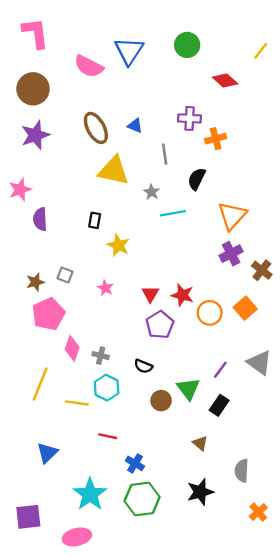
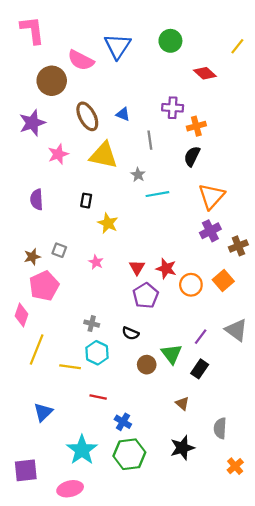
brown circle: (33, 89) -> (52, 81), moved
black semicircle: (197, 179) -> (192, 156), moved
pink star: (20, 190) -> (58, 154), moved
brown cross: (262, 270) -> (238, 246), turned 30
pink diamond: (72, 348) -> (21, 315), moved

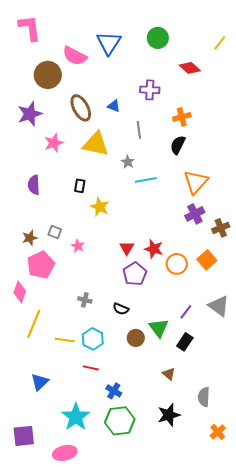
purple cross: (173, 108) -> (150, 90), moved
pink star: (96, 262) -> (78, 246), moved
cyan hexagon: (97, 353) -> (93, 339), moved

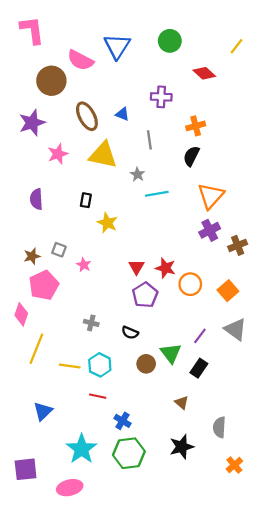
orange square: (207, 260) -> (228, 291), moved

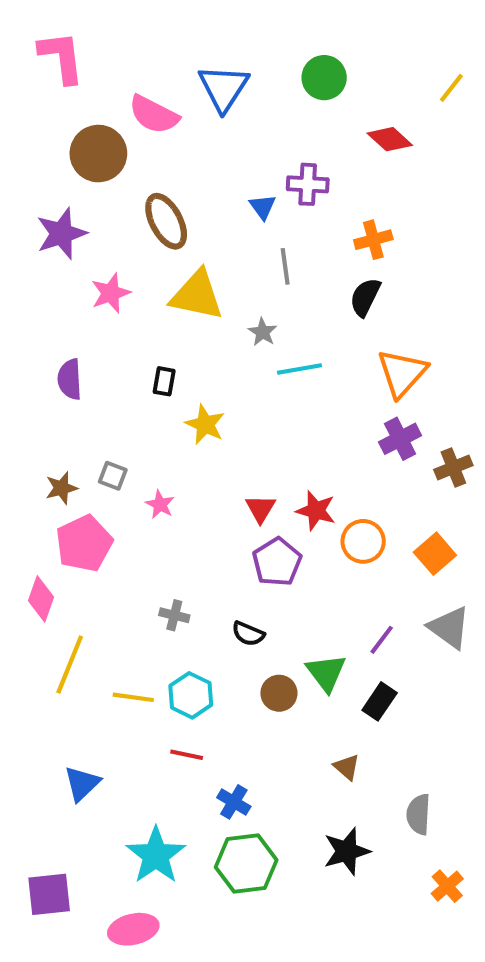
blue triangle: (122, 114) -> (263, 207), moved, turned 32

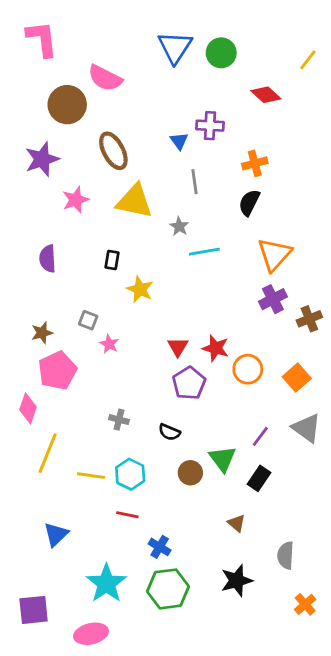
blue triangle: (224, 88) -> (175, 47), moved
gray square: (113, 476) -> (88, 320), moved

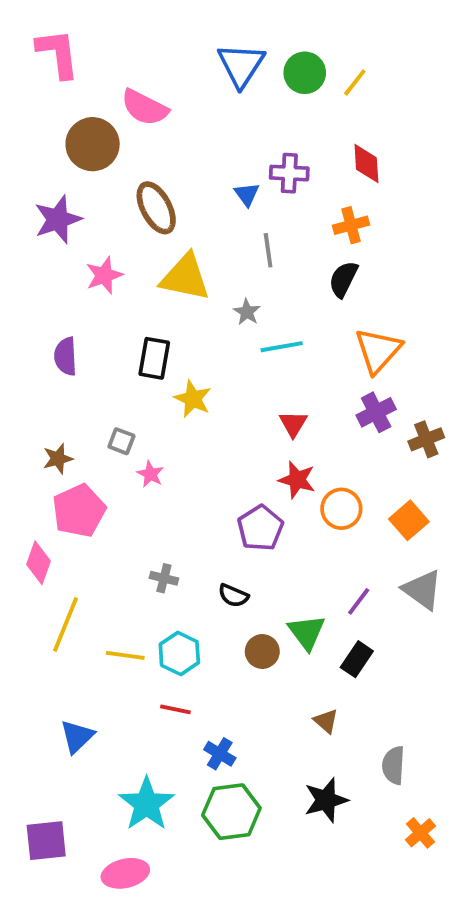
yellow line: (308, 60) -> (355, 82), moved
red diamond: (266, 95) -> (366, 163), moved, turned 44
black rectangle: (112, 260) -> (154, 358), size x1.5
red triangle: (178, 347) -> (293, 424), moved

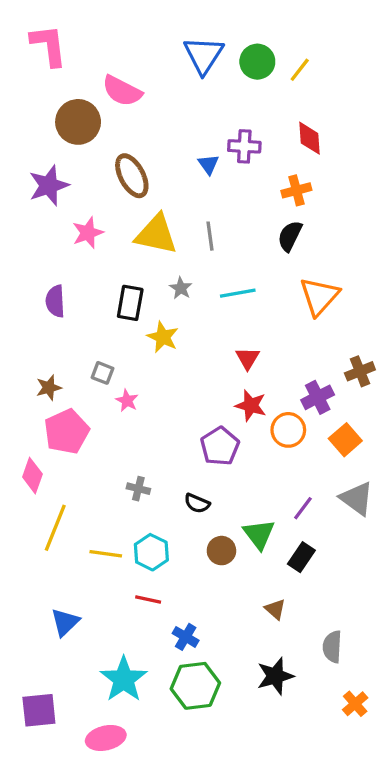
gray line: (268, 250) -> (210, 236), moved
gray star: (247, 312) -> (181, 288), moved
purple cross: (376, 412) -> (318, 397), moved

